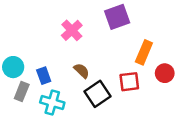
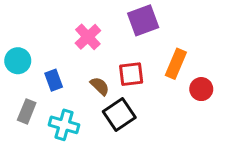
cyan circle: (13, 67) -> (18, 61), moved
blue rectangle: (44, 76) -> (54, 80), moved
red square: (129, 82) -> (131, 74), moved

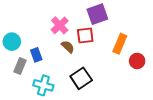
red square: (131, 74) -> (85, 35), moved
brown semicircle: (100, 86) -> (68, 47), moved
gray rectangle: (27, 111) -> (20, 66), moved

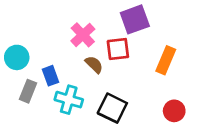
red circle: (137, 61) -> (174, 111), moved
black square: (81, 78) -> (112, 108), turned -30
cyan cross: (43, 85) -> (69, 100), moved

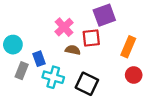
brown semicircle: (94, 64) -> (73, 50), turned -32
red circle: (174, 111) -> (134, 75), moved

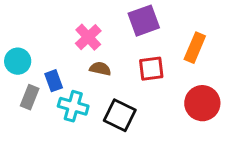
red square: (91, 38) -> (151, 69), moved
orange rectangle: (128, 47) -> (195, 48), moved
red circle: (134, 75) -> (202, 103), moved, size x1.5

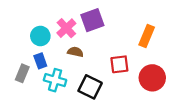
purple square: (144, 21) -> (92, 20), moved
cyan circle: (18, 61) -> (40, 36), moved
red square: (151, 69) -> (119, 64), moved

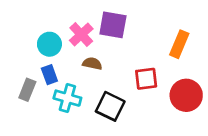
purple square: (92, 20) -> (113, 25), turned 30

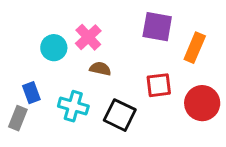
purple square: (113, 25) -> (157, 27), moved
blue rectangle: (49, 75) -> (31, 93), moved
gray rectangle: (27, 90) -> (18, 118), moved

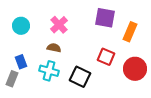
cyan circle: (54, 48) -> (21, 26), moved
brown semicircle: (100, 69) -> (54, 48), moved
red square: (159, 85) -> (106, 57), turned 30

